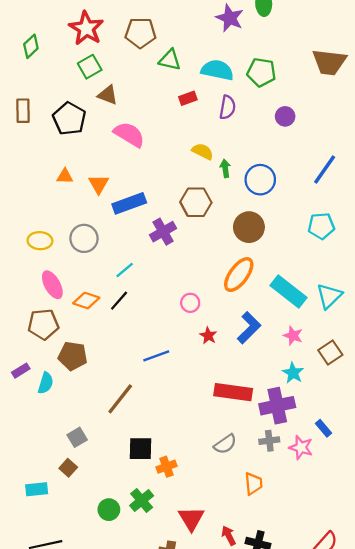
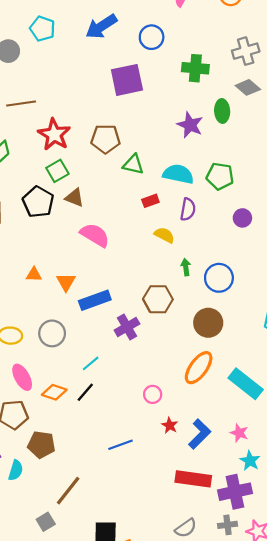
black pentagon: (69, 119) -> (38, 202), moved
yellow semicircle: (203, 151) -> (164, 235), moved
blue L-shape: (249, 328) -> (200, 434), moved
pink star: (293, 336) -> (239, 433), moved
brown line: (120, 399) -> (68, 491), moved

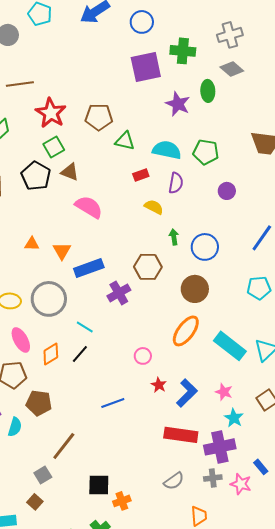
purple square: (127, 80) -> (146, 67), moved
gray circle: (52, 333) -> (49, 299), size x1.4
cyan line: (91, 363) -> (85, 327), turned 72
orange diamond: (54, 392) -> (51, 354), turned -50

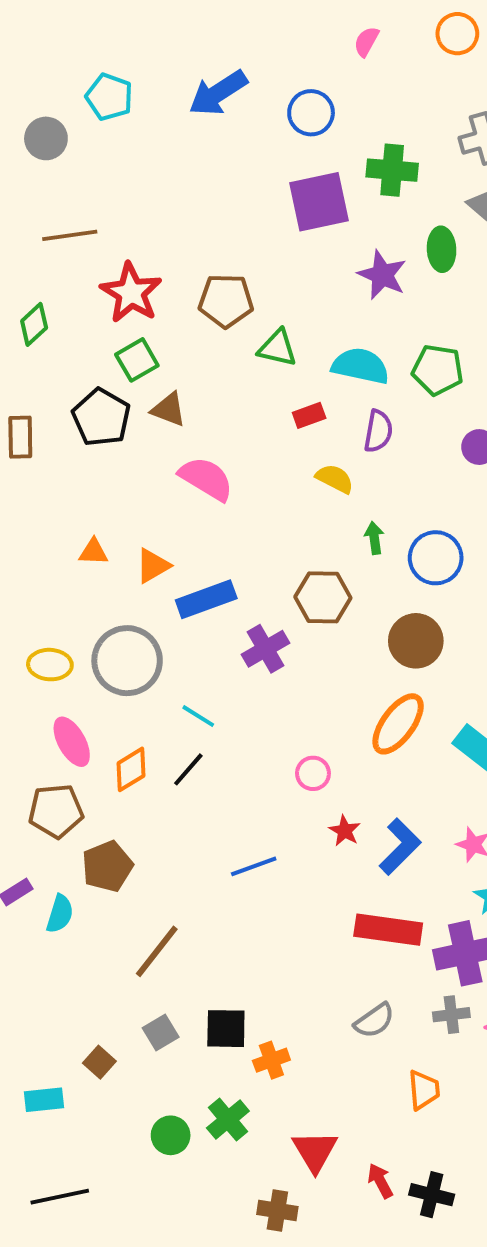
orange triangle: (62, 251) -> (153, 566), turned 30
brown pentagon: (39, 403) -> (107, 866), turned -30
gray square: (43, 475) -> (161, 1032), moved

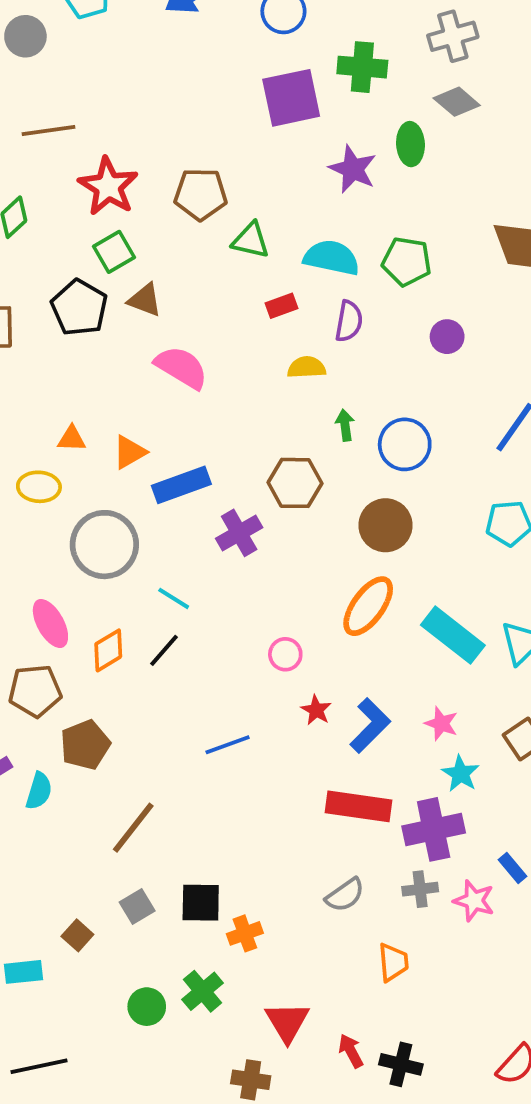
yellow semicircle: (335, 479) -> (307, 367), turned -30
yellow ellipse: (50, 665) -> (39, 487), moved

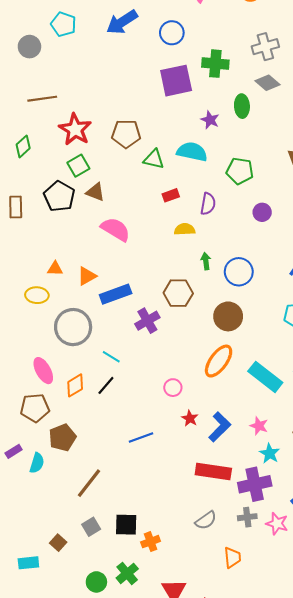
purple star: (353, 169) -> (210, 120), size x0.7
cyan semicircle: (332, 258) -> (192, 152), moved

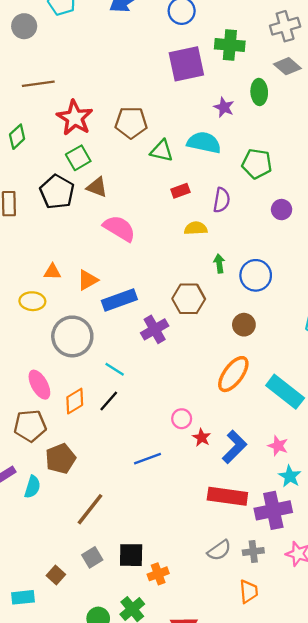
brown circle: (228, 316) -> (244, 325), size x0.7
pink circle: (173, 388) -> (182, 419), moved
gray cross: (247, 517) -> (253, 551), moved

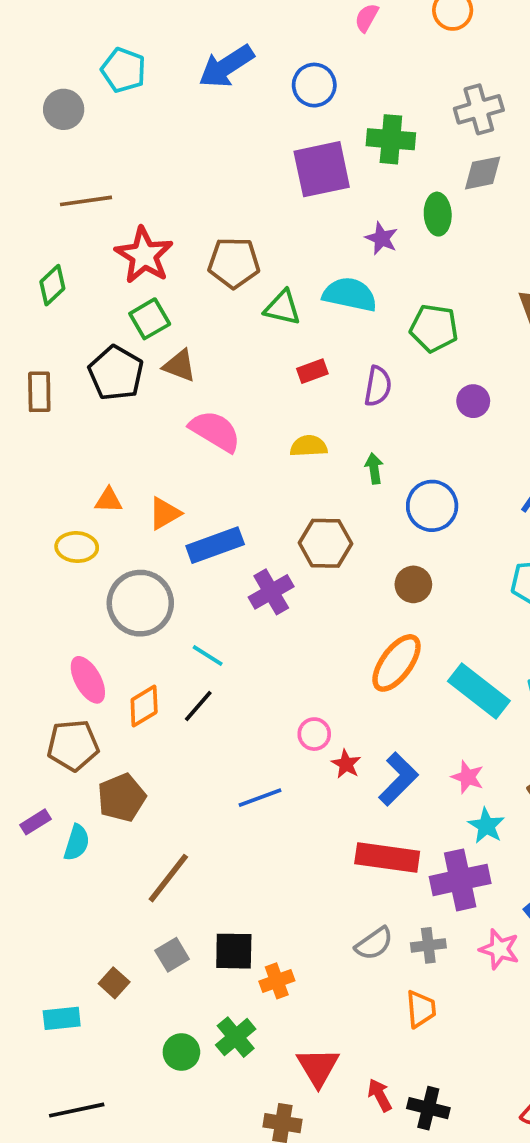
gray diamond: (287, 66) -> (483, 173), turned -52
yellow semicircle: (196, 228) -> (309, 446), moved
green arrow: (219, 264) -> (374, 468), moved

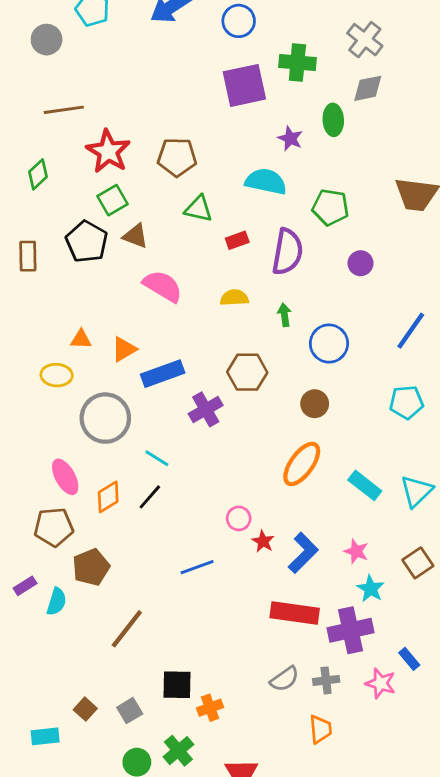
gray cross: (479, 109) -> (365, 40), turned -36
green triangle: (282, 308) -> (199, 209), moved
purple semicircle: (378, 386) -> (287, 252), size x1.5
cyan rectangle: (479, 691) -> (365, 485), size x0.7
gray square: (172, 955) -> (130, 711), moved

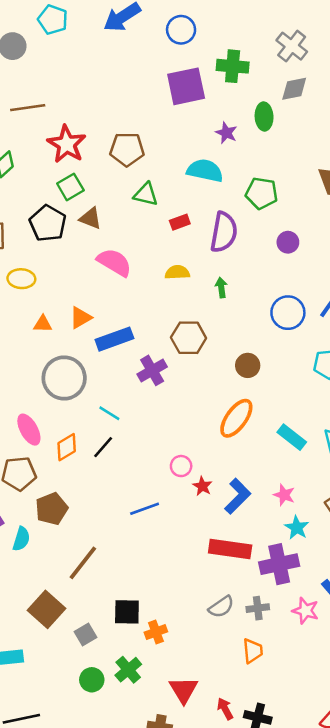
orange triangle: (81, 339) -> (43, 324), moved
blue circle: (329, 344) -> (288, 313), moved
yellow ellipse: (57, 375) -> (21, 279), moved
brown square: (85, 709) -> (47, 609), moved, size x1.8

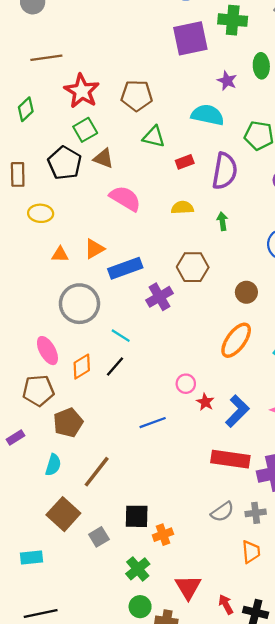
cyan semicircle: (21, 539) -> (53, 465), moved
green circle: (92, 680) -> (140, 607), moved

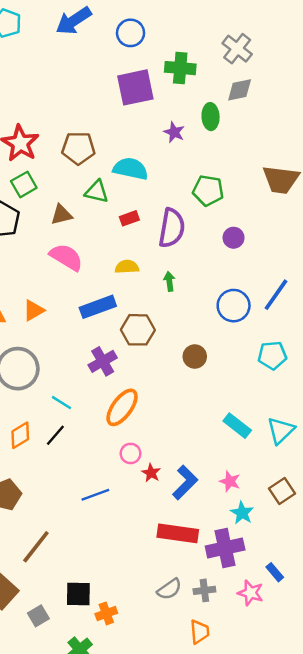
cyan semicircle: (208, 115) -> (131, 169), moved
brown triangle: (103, 158) -> (61, 215), moved, turned -35
blue rectangle: (125, 268) -> (98, 307), moved
orange ellipse: (236, 340) -> (122, 407), moved

